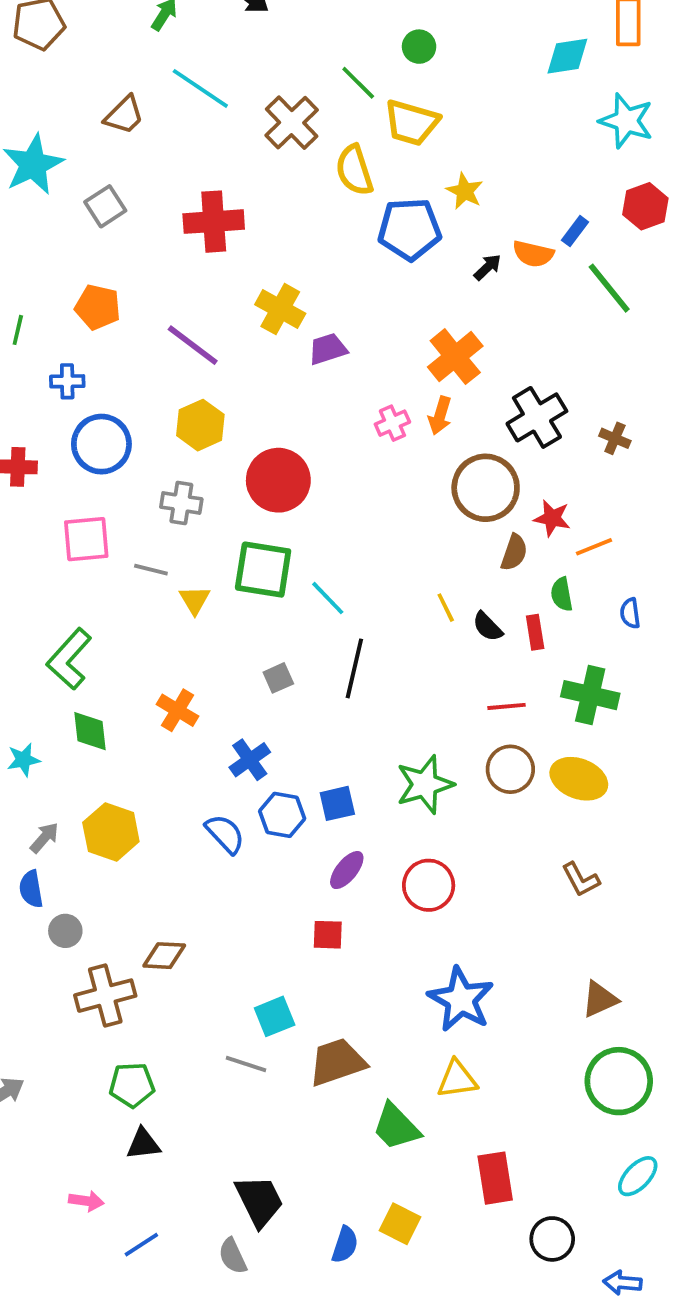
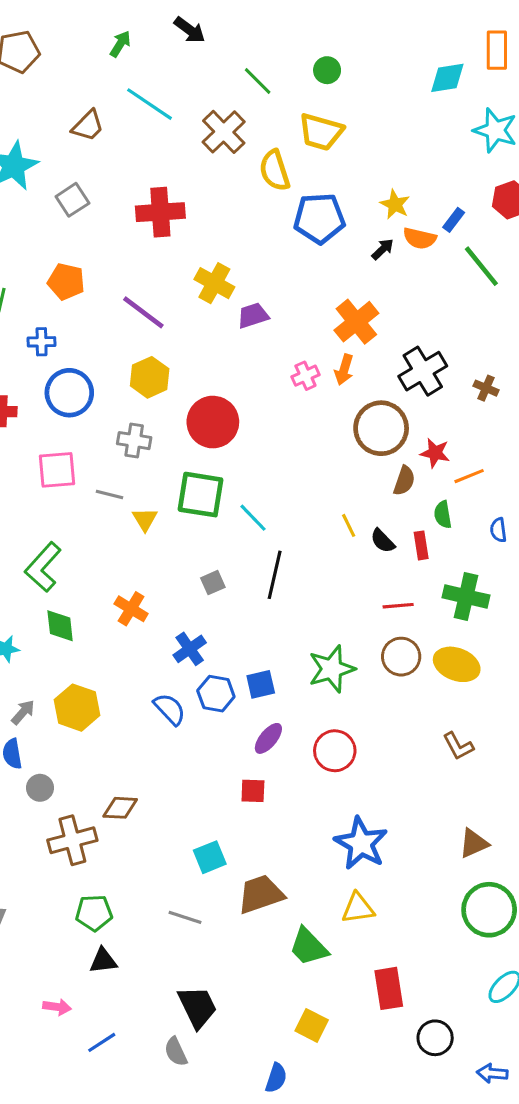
green line: (358, 83) -> (258, 81), moved
yellow star: (465, 191) -> (395, 204), moved
gray line: (246, 1064) -> (185, 917), moved
blue semicircle: (345, 1245) -> (276, 1078), moved

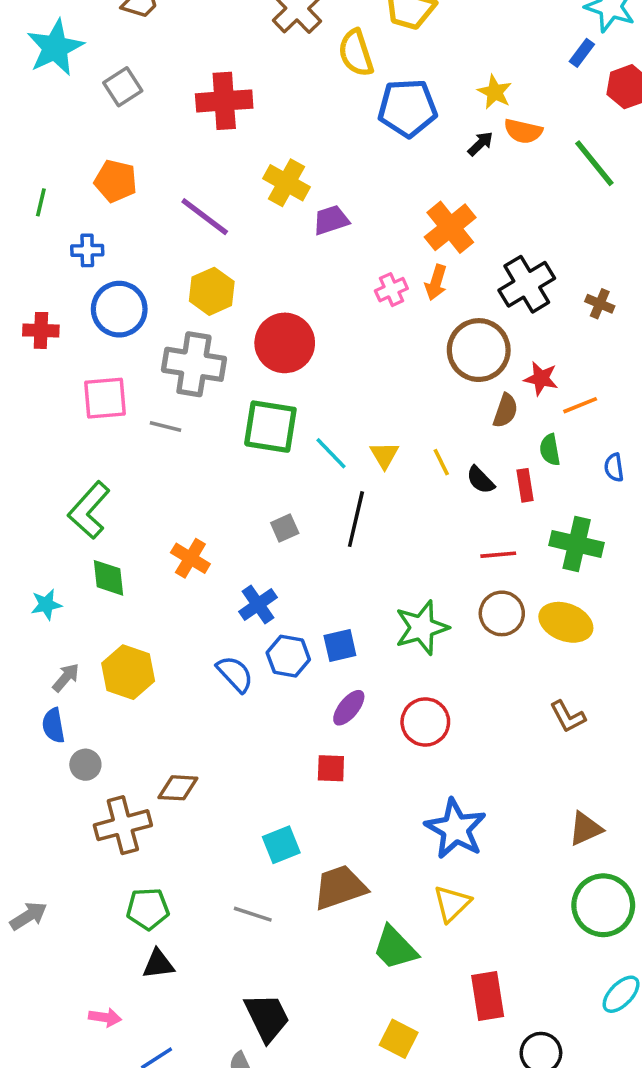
blue rectangle: (454, 220) -> (582, 53), moved
gray cross: (134, 441) -> (194, 364), size x1.6
yellow triangle: (145, 519) -> (384, 455), moved
yellow triangle: (358, 908) -> (452, 903), turned -36

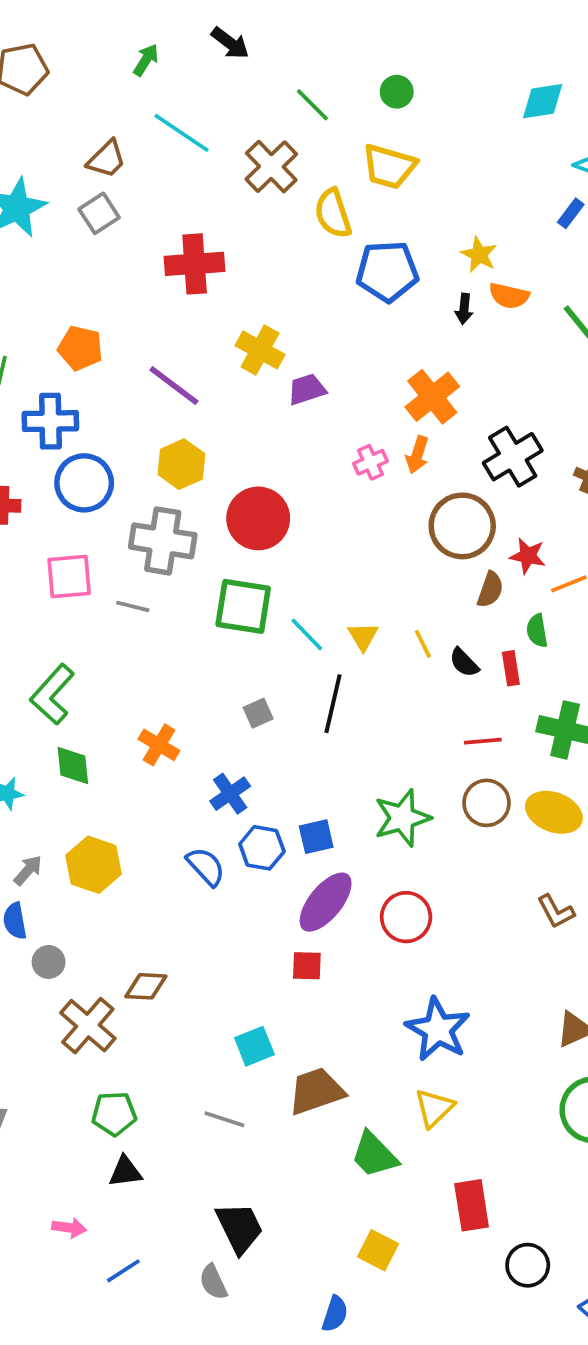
gray square: (123, 87) -> (99, 213), moved
black arrow: (480, 144) -> (464, 309), turned 140
blue cross: (87, 250) -> (50, 421), size x1.6
purple ellipse: (349, 708) -> (326, 902), size x1.6
brown cross: (123, 825) -> (88, 1026), turned -34

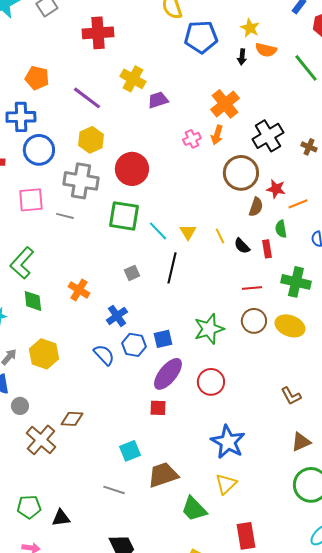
brown L-shape: (556, 911) -> (291, 396), moved
green pentagon: (114, 1114) -> (29, 507), moved

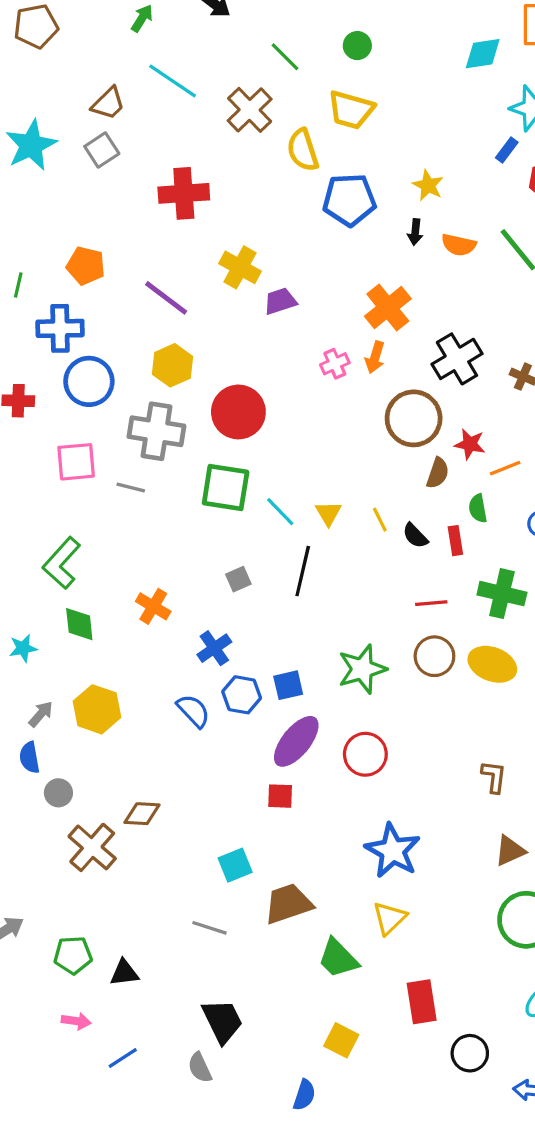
orange semicircle: (266, 50) -> (459, 245), moved
brown L-shape: (291, 396) -> (494, 777), turned -145

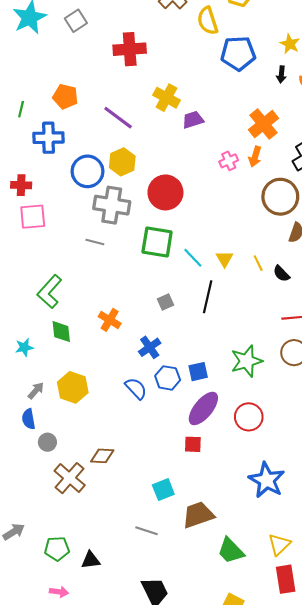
blue circle: (89, 381) -> (87, 171), moved
pink square: (76, 462) -> (33, 217), moved
yellow triangle: (389, 918) -> (279, 544), moved

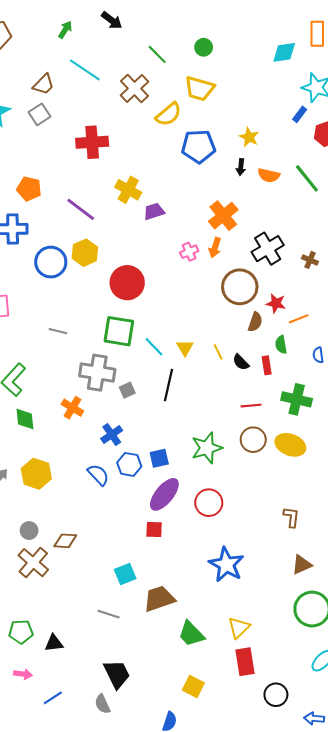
yellow semicircle: (208, 21) -> (169, 114), turned -112
gray cross: (112, 205) -> (97, 373), moved
gray circle: (47, 442) -> (29, 531), moved

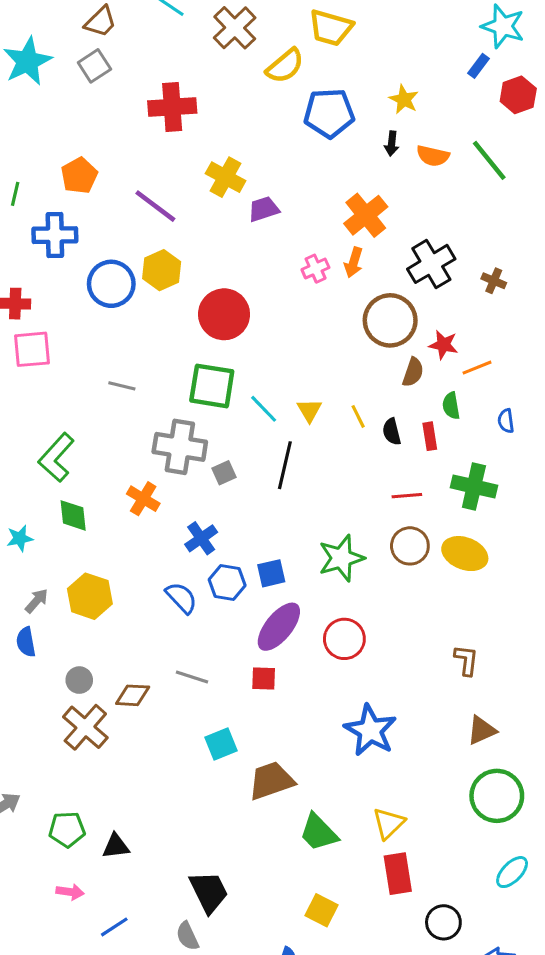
orange pentagon: (29, 189) -> (79, 176), turned 30
black semicircle: (241, 362) -> (392, 432), turned 30
gray line: (109, 614) -> (192, 677), moved

